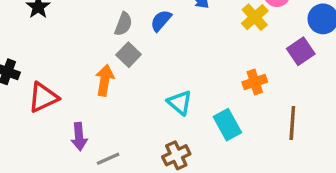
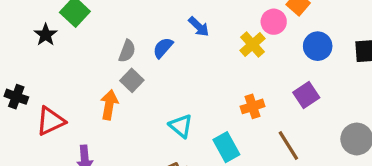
purple square: (301, 51) -> (306, 95), moved
brown line: (292, 123) -> (288, 146), turned -36

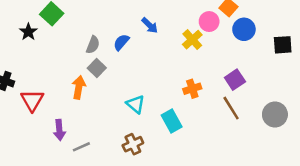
blue circle: (318, 46) -> (244, 29), moved
red triangle: (50, 121) -> (32, 100), turned -35
brown line: (288, 146) -> (231, 108), moved

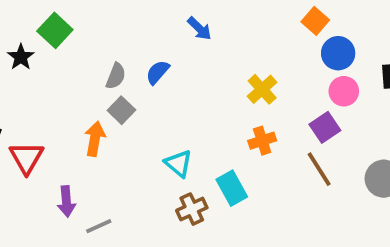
pink circle: (209, 22) -> (344, 91), moved
blue arrow: (150, 25) -> (199, 29), moved
yellow cross: (192, 40) -> (262, 89), moved
brown cross: (133, 144) -> (192, 209), moved

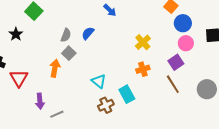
black star: (21, 57) -> (16, 34), moved

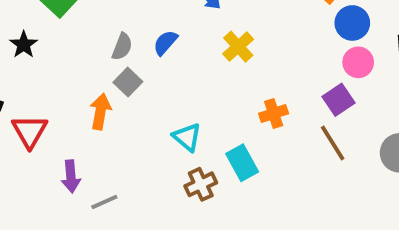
yellow cross: (143, 42) -> (238, 47), moved

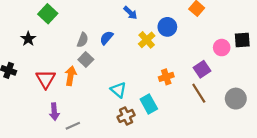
blue circle: (352, 23) -> (167, 27), moved
pink circle: (358, 62) -> (222, 48), moved
red triangle: (30, 131) -> (46, 79), moved

